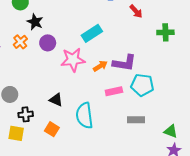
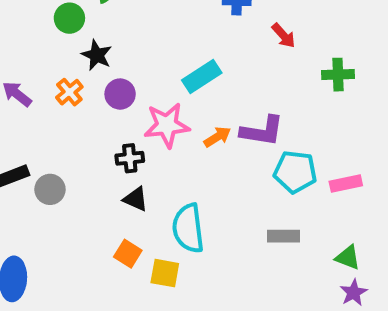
pink rectangle: (114, 91) -> (346, 184), moved
black cross: (26, 114) -> (130, 158), moved
yellow square: (16, 133) -> (165, 273), moved

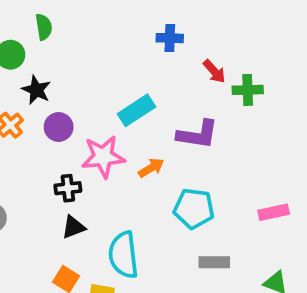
green cross: (338, 75) -> (248, 90), moved
purple L-shape: (262, 131) -> (198, 134), moved
cyan pentagon: (295, 172) -> (194, 209), moved
black triangle: (136, 199) -> (73, 227), turned -45

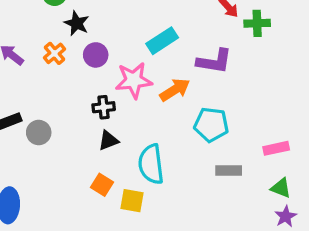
orange arrow: (151, 168) -> (175, 90), size x1.4
pink rectangle: (274, 212) -> (276, 148), moved

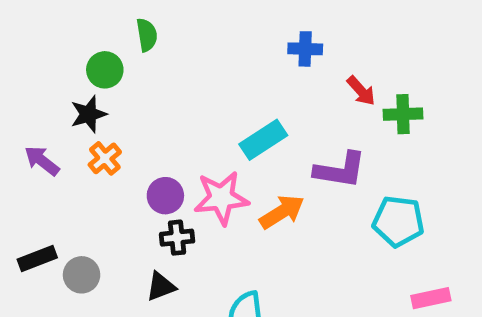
black star: (77, 23) -> (89, 114), moved, turned 30
purple circle: (96, 55) -> (165, 196), moved
cyan pentagon: (211, 125) -> (398, 221), moved
black triangle: (108, 140) -> (161, 286), moved

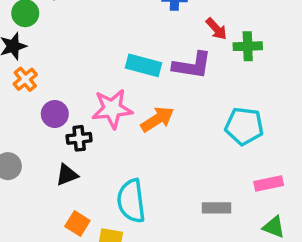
cyan rectangle: (263, 140) -> (143, 65), turned 48
purple L-shape: (340, 170) -> (192, 65), moved
purple circle: (165, 196) -> (55, 114), moved

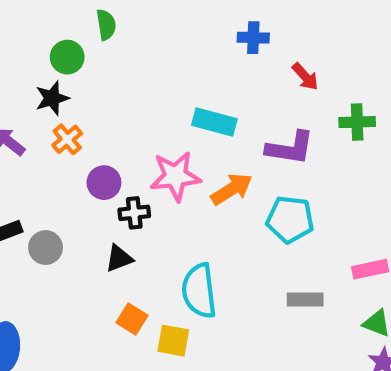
green cross: (248, 46) -> (357, 122), moved
purple L-shape: (192, 65) -> (290, 148), moved
cyan pentagon: (244, 126) -> (290, 219), moved

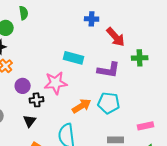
red arrow: (305, 77) -> (116, 37), size x1.5
orange arrow: (232, 189) -> (82, 106), moved
black triangle: (119, 258) -> (30, 121), turned -32

